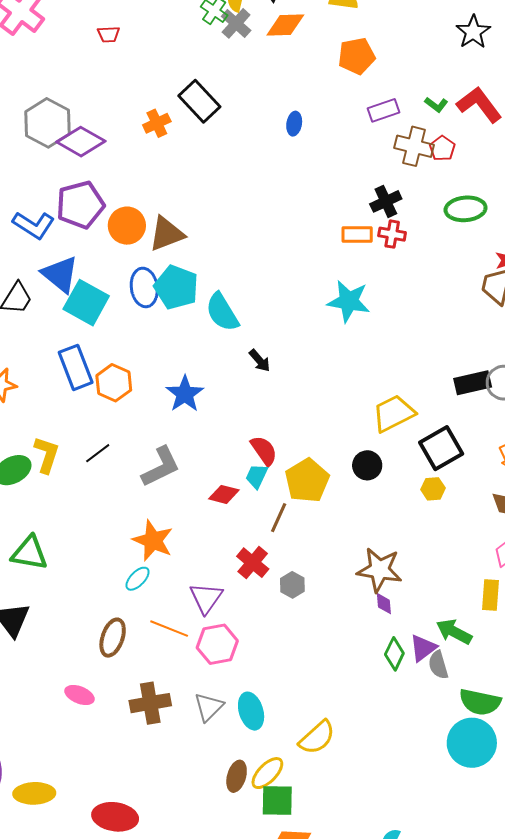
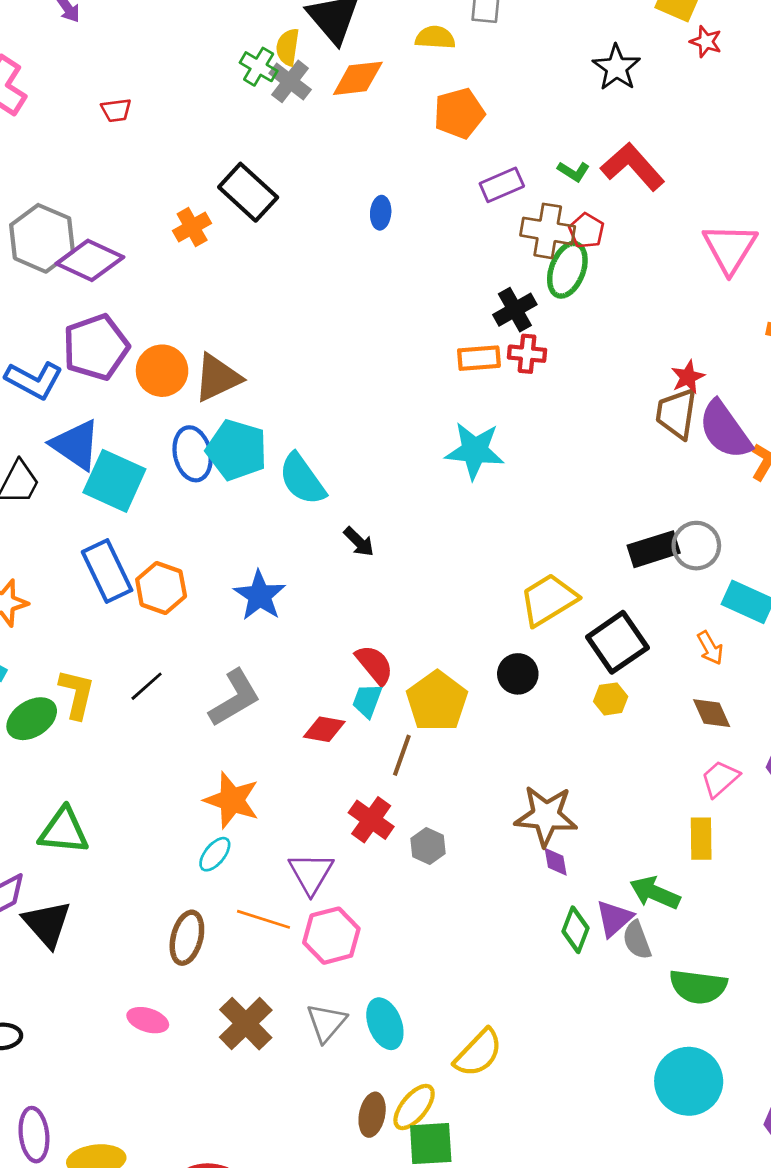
green ellipse: (466, 209) -> (567, 270), moved, turned -60
brown cross: (150, 703) -> (246, 1024), turned -30
cyan circle: (472, 743) -> (689, 1081), moved

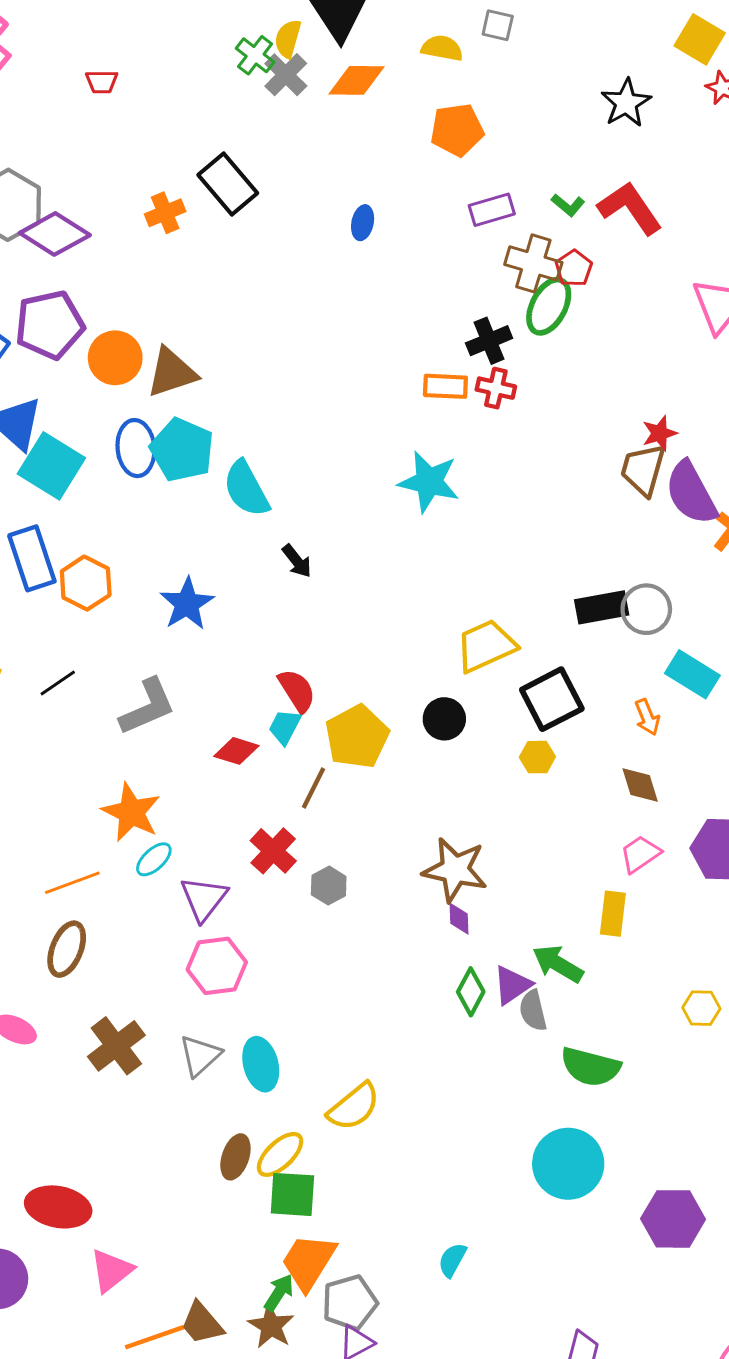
cyan ellipse: (215, 854) -> (154, 859), moved
orange line: (264, 919) -> (72, 883), moved, turned -45

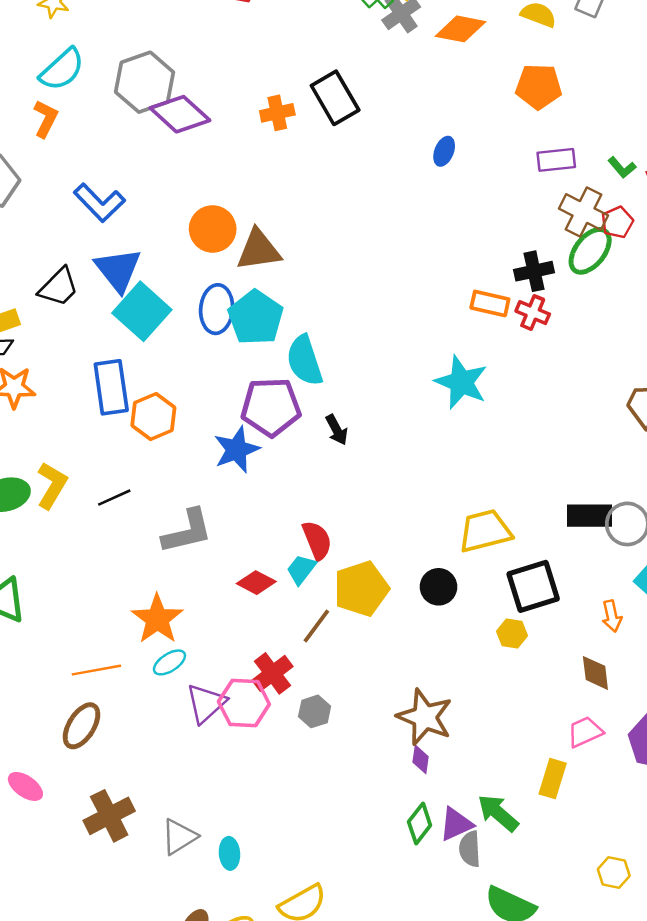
purple pentagon: (50, 325) -> (271, 407), moved
pink hexagon: (217, 966) -> (244, 703), moved
cyan ellipse: (261, 1064) -> (229, 853), size x0.7

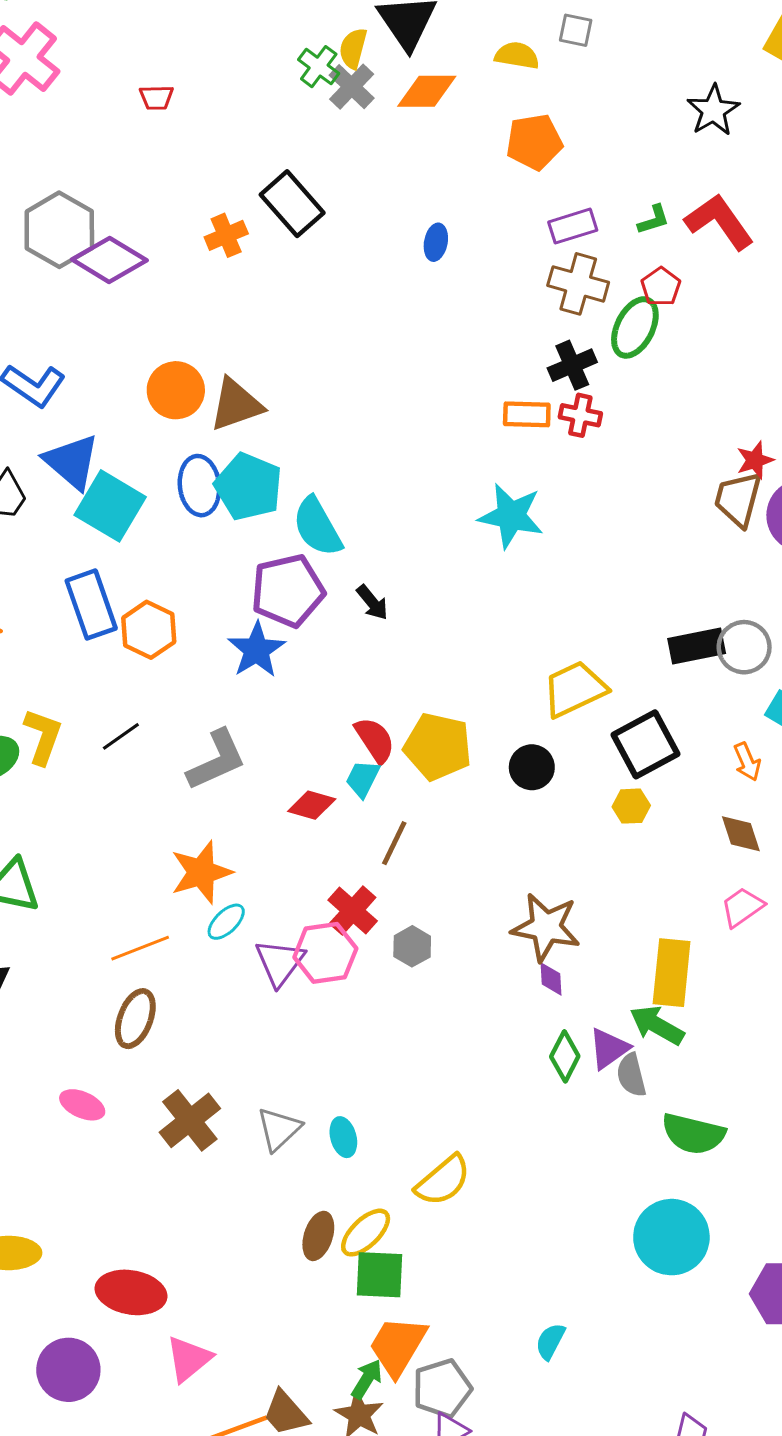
green L-shape: (622, 167) -> (654, 220), turned -56
brown cross: (584, 212) -> (578, 284), moved
yellow pentagon: (361, 589) -> (438, 747), moved, turned -30
orange star: (157, 619) -> (201, 872), turned 30
yellow rectangle: (553, 779) -> (672, 973), moved, size x1.4

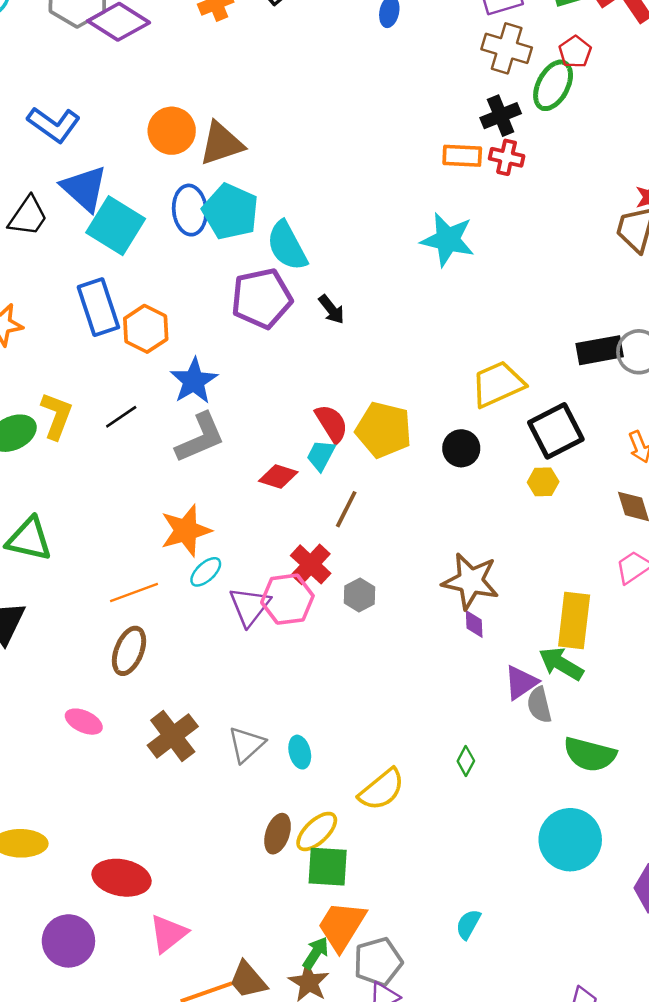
blue star: (257, 650) -> (194, 381), moved
green diamond: (565, 1056) -> (466, 761), moved, size x0.7

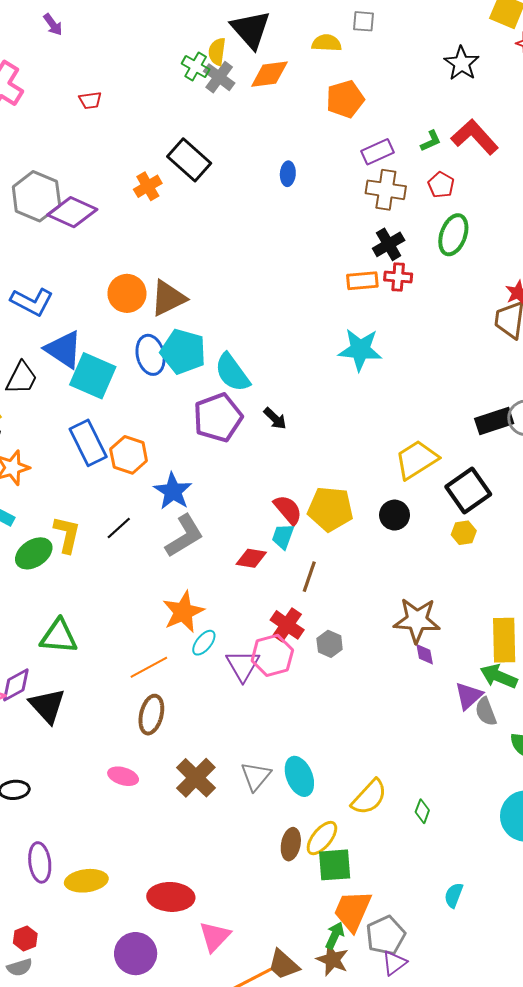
green ellipse: (553, 85) -> (453, 235), moved
cyan ellipse: (300, 752) -> (299, 776), size x1.5
green diamond: (466, 761) -> (422, 811), moved

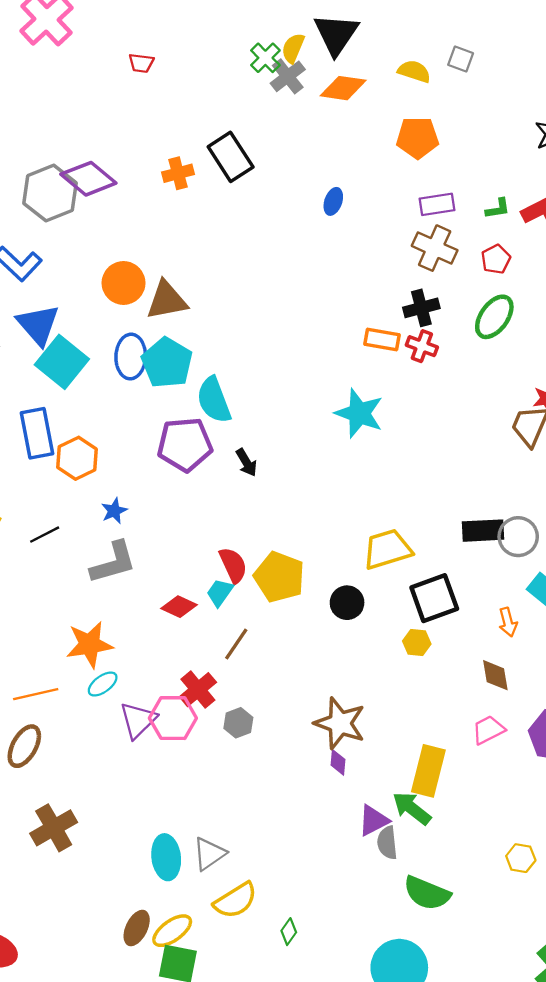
gray hexagon: (36, 196) -> (50, 193), moved
blue star: (173, 491) -> (114, 511), size x0.6
gray triangle: (256, 776) -> (209, 854), moved

